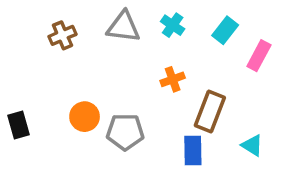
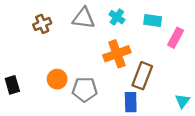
cyan rectangle: (225, 30) -> (153, 20), turned 60
orange cross: (173, 79) -> (117, 54), size x1.6
cyan triangle: (252, 145) -> (182, 101), moved, turned 35

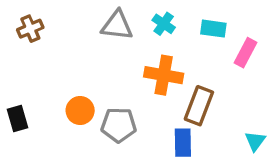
brown cross: (42, 24) -> (30, 29), moved
orange cross: (117, 54) -> (164, 75), turned 30

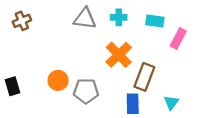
cyan cross: (164, 24) -> (119, 17), turned -35
orange cross: (164, 75) -> (119, 55), turned 36
cyan triangle: (255, 141) -> (171, 103), moved

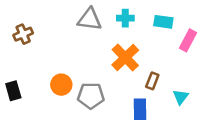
brown cross: (22, 21) -> (23, 34), moved
brown rectangle: (144, 77) -> (152, 81), size x0.6
cyan triangle: (171, 103) -> (181, 97), moved

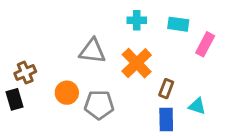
gray triangle: (90, 19) -> (92, 51), moved
brown cross: (23, 34) -> (25, 73), moved
cyan triangle: (181, 97) -> (197, 106), turned -49
blue rectangle: (140, 109) -> (166, 120), moved

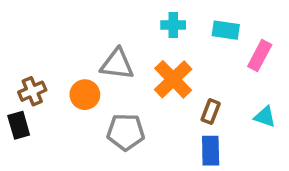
orange circle: (67, 93) -> (85, 95), moved
cyan triangle: (197, 106) -> (265, 117), moved

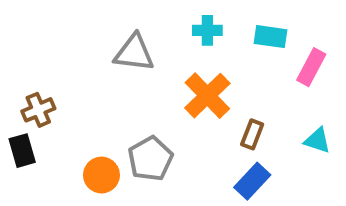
gray triangle: (117, 64) -> (134, 53), moved
orange circle: (85, 95) -> (101, 175), moved
gray pentagon: (126, 132) -> (150, 159), turned -30
blue rectangle: (211, 151) -> (252, 181), turned 44

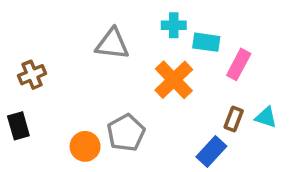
cyan rectangle: (271, 37) -> (206, 42), moved
pink rectangle: (311, 67) -> (239, 64), moved
brown cross: (38, 110) -> (32, 75), moved
brown rectangle: (252, 134) -> (234, 119), moved

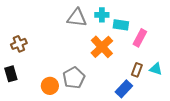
gray triangle: (112, 44) -> (77, 18), moved

